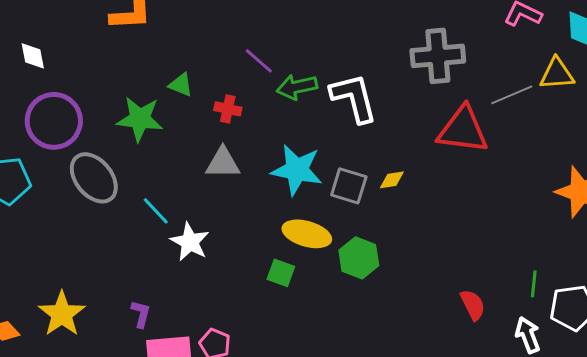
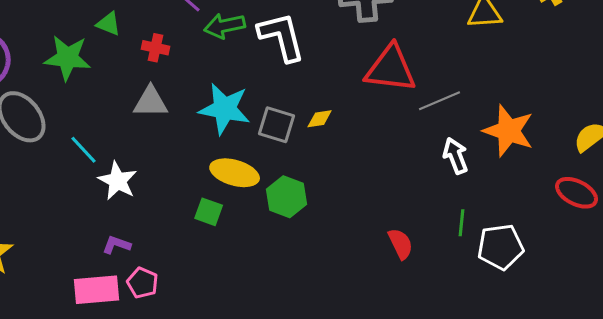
gray line: (512, 95) -> (440, 101), moved
purple L-shape: (141, 314) -> (117, 245), moved, turned -84
white arrow: (528, 335) -> (456, 156), moved

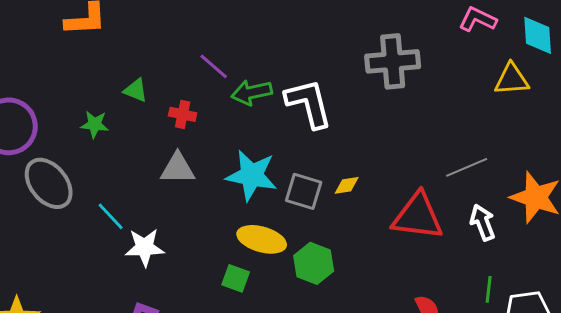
green star: (68, 58) -> (95, 124), size x0.6
red triangle: (391, 69) -> (418, 216), moved
white star: (118, 181) -> (145, 247), turned -30

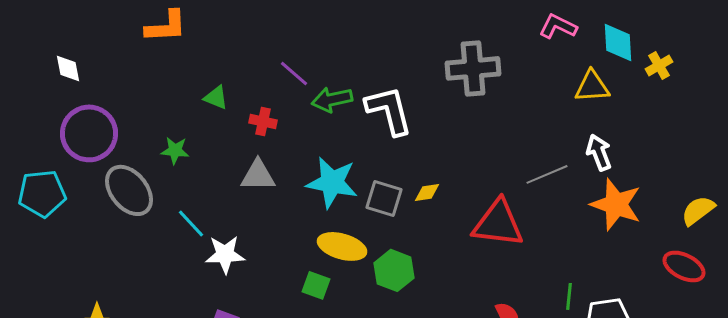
green star: (95, 124) -> (175, 150), moved
white arrow: (483, 222) -> (599, 152), moved

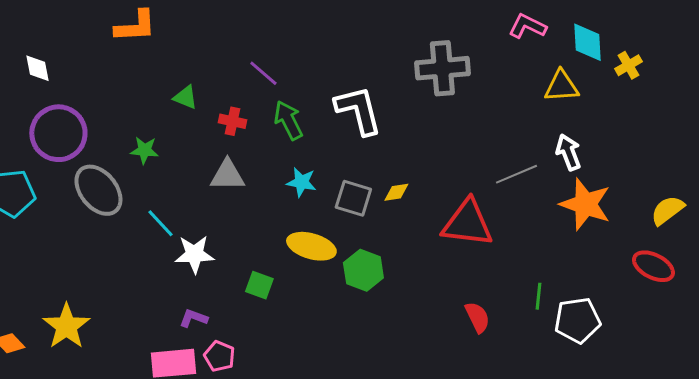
green arrow: (332, 99) -> (288, 120), moved, turned 75
cyan star: (332, 182) -> (301, 182), size x0.6
green square: (316, 285) -> (259, 285), moved

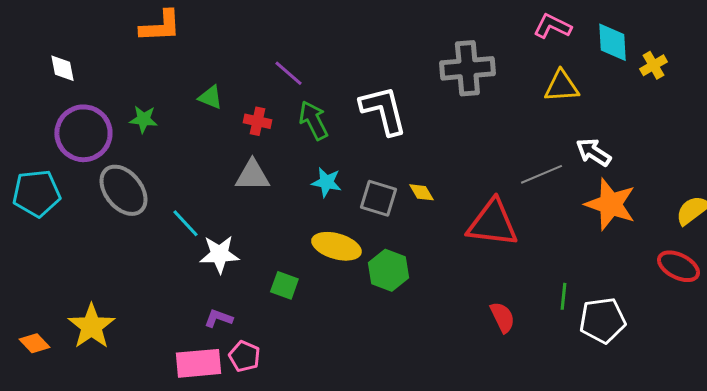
yellow triangle: (561, 86) -> (561, 86), moved
green star: (144, 150) -> (143, 119), moved
white arrow: (568, 152) -> (593, 152), turned -36
yellow diamond: (396, 192) -> (421, 192), turned 68

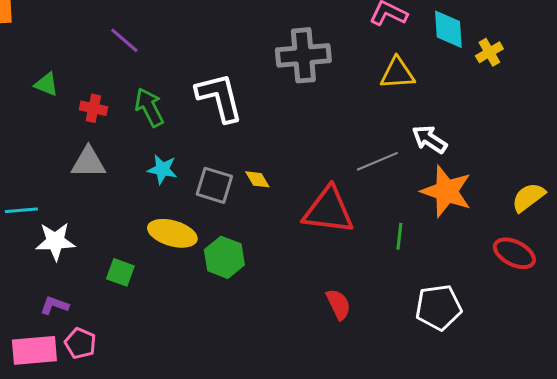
purple line: (288, 73) -> (124, 40), moved
cyan line: (185, 223) -> (21, 210), turned -52
green line: (563, 296) -> (399, 236), moved

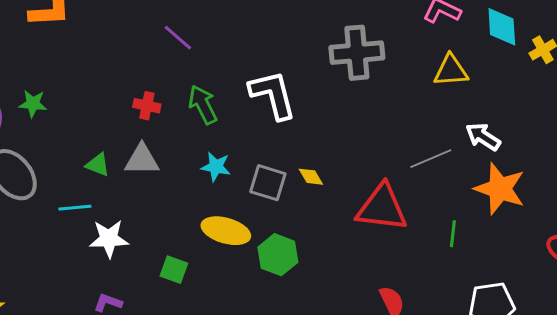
green triangle: (46, 84) -> (98, 165), moved

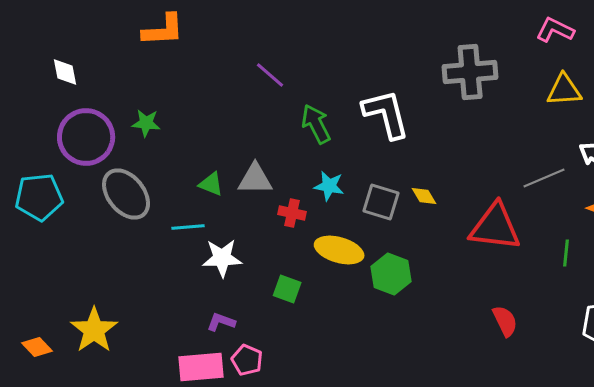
purple line: (178, 38) -> (270, 75), moved
red cross: (147, 106) -> (292, 213), moved

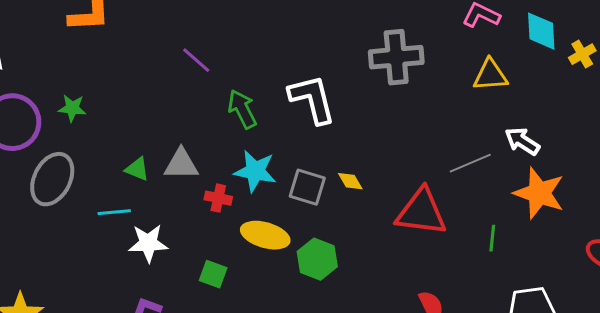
cyan star: (329, 186) -> (255, 171), size x1.4
gray ellipse: (126, 194) -> (52, 179), turned 66

